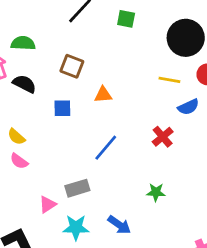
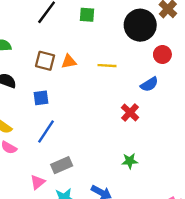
yellow line: (169, 80) -> (107, 66), moved
orange triangle: (103, 95) -> (69, 62), moved
blue line: (106, 148) -> (46, 132), moved

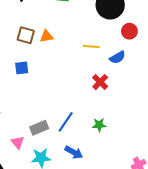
yellow line: (107, 66) -> (91, 46), moved
blue line: (46, 132) -> (66, 122), moved
pink triangle: (38, 182) -> (18, 142), turned -32

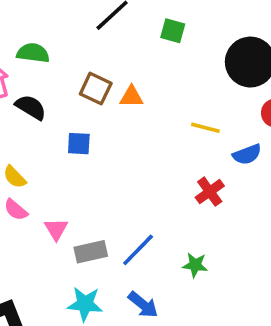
pink triangle: (18, 142) -> (56, 229), moved

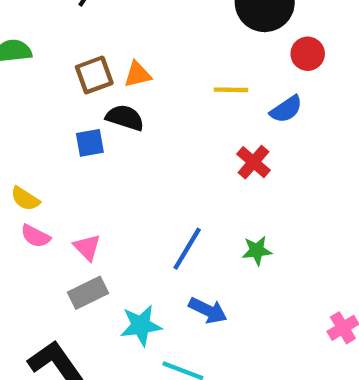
brown square: (96, 89) -> (94, 75), turned -32
black semicircle: (31, 107) -> (125, 118), moved
gray rectangle: (91, 252) -> (88, 293), moved

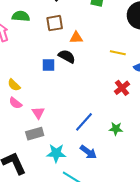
brown square: (94, 75) -> (55, 23), moved

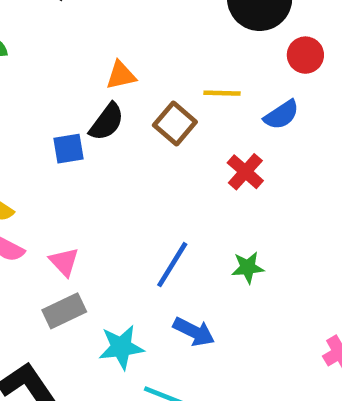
brown square: (55, 23) -> (175, 124), moved, turned -30
black semicircle: (67, 56) -> (107, 122), turned 108

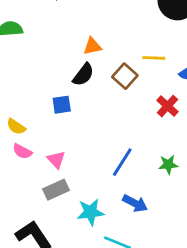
blue square: (68, 149) -> (62, 105), moved

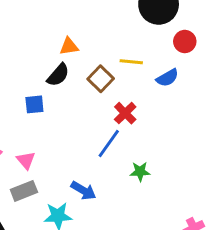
red cross: (168, 106) -> (125, 113), moved
blue line: (122, 162) -> (109, 143), moved
blue arrow: (135, 203) -> (83, 191), moved

